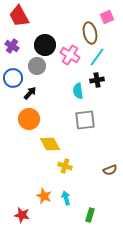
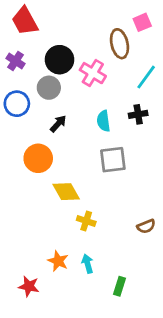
cyan line: (97, 57) -> (146, 77), moved
black cross: (97, 80) -> (138, 114), moved
black arrow: (30, 93) -> (58, 124), moved

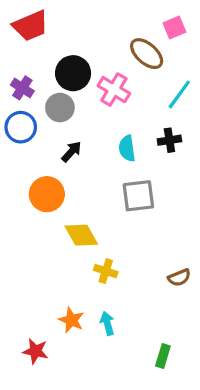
red trapezoid: (25, 21) -> (31, 26), turned -84
brown ellipse: (119, 44) -> (147, 54), turned -36
purple cross: (16, 61) -> (22, 88), moved
green rectangle: (119, 286) -> (163, 356), moved

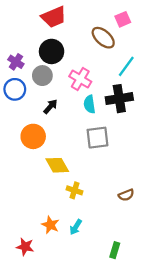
red trapezoid: (31, 26) -> (54, 17), moved
pink cross: (114, 90) -> (80, 79), moved
black cross: (169, 140) -> (119, 99), size x1.6
cyan arrow: (107, 323) -> (76, 227), turned -133

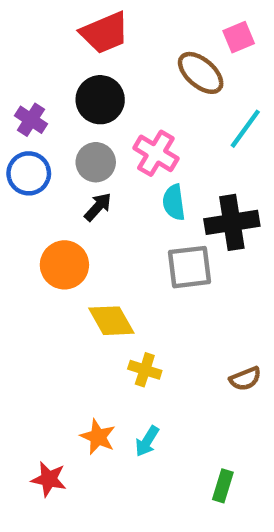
gray circle: (42, 76) -> (96, 162), moved
black cross: (119, 99) -> (232, 222), moved

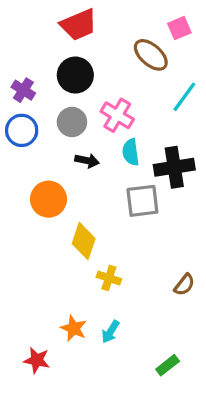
black arrow: (98, 207) -> (87, 161), moved, turned 60
yellow diamond: (111, 321) -> (84, 241), turned 48
brown semicircle: (245, 379) -> (184, 285), turned -30
green rectangle: (223, 486) -> (168, 365), turned 35

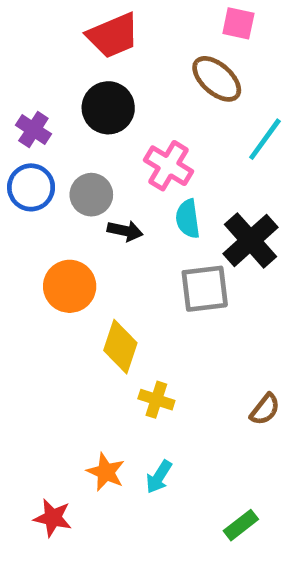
pink square: (179, 28) -> (238, 23), moved, turned 35
gray circle: (72, 122) -> (91, 195), moved
black cross: (174, 167) -> (251, 240), turned -33

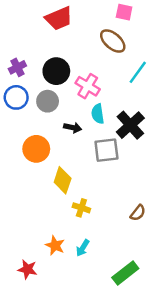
black circle: (108, 108) -> (56, 71), moved
purple cross: (33, 130) -> (17, 67), turned 30
black arrow: (125, 231) -> (73, 128), moved
green rectangle: (241, 525) -> (125, 273), size x1.5

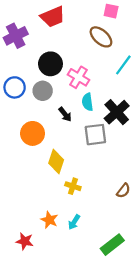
purple cross: (17, 67) -> (16, 36), moved, size x1.5
black arrow: (73, 128) -> (65, 114), turned 40

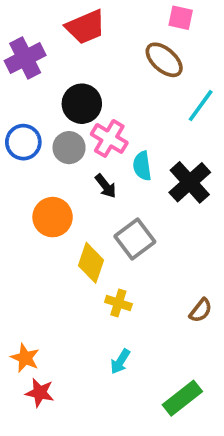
pink cross: (79, 77) -> (109, 138), moved
gray square: (95, 135) -> (135, 239), moved, turned -30
orange star: (49, 220) -> (25, 358), moved

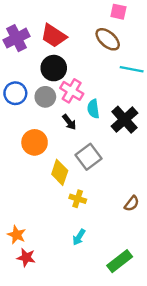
red trapezoid: (85, 27) -> (54, 36), moved, turned 56
cyan line: (201, 106) -> (132, 69), turned 65

